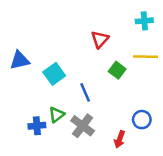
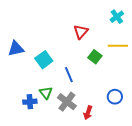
cyan cross: (144, 21) -> (117, 17), turned -32
green triangle: (57, 115) -> (46, 93), turned -32
red arrow: (120, 139) -> (88, 113), moved

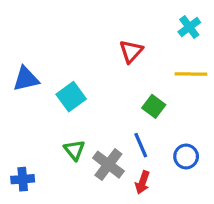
green square: (95, 57) -> (154, 106), moved
blue line: (69, 75) -> (141, 145), moved
blue cross: (30, 102) -> (23, 179), moved

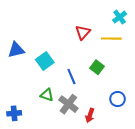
yellow line: (191, 74) -> (111, 39), moved
blue line: (141, 145) -> (71, 76), moved
green triangle: (74, 150) -> (47, 95), turned -32

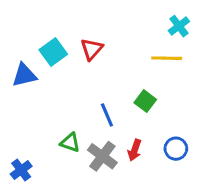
red triangle: (83, 32) -> (92, 49), moved
cyan square: (45, 61) -> (53, 52), moved
blue cross: (14, 113) -> (21, 170), turned -32
red arrow: (90, 115) -> (135, 150), moved

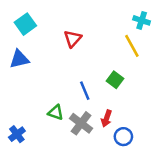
cyan cross: (179, 26) -> (142, 20), turned -35
cyan square: (53, 52) -> (25, 24), moved
yellow line: (167, 58) -> (132, 46), turned 60
blue circle: (176, 149) -> (123, 137), moved

